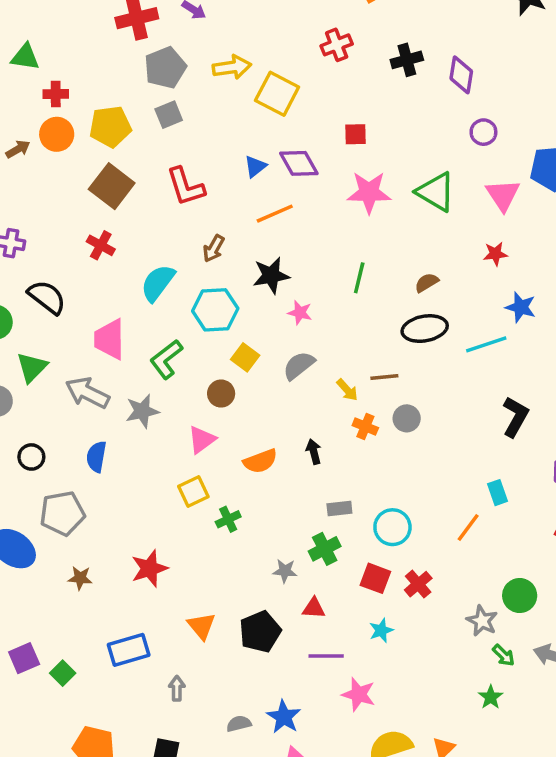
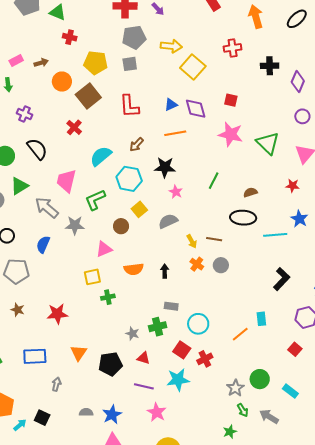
orange circle: (57, 134) -> (62, 82), moved
cyan star: (381, 630) -> (178, 380), size x1.6

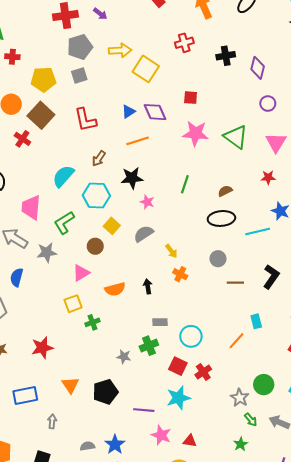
red cross: (74, 127) -> (22, 139), moved
brown line: (214, 239) -> (235, 283), moved
gray circle: (221, 265) -> (218, 259), moved
red triangle: (143, 358) -> (190, 441), moved

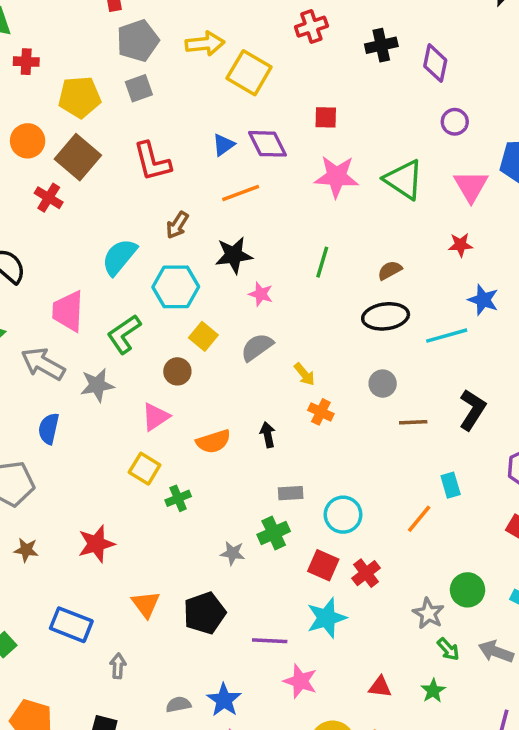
yellow square: (73, 304) -> (145, 469), turned -36
blue rectangle: (25, 395) -> (71, 625), turned 35
red triangle: (190, 441) -> (380, 687), moved

